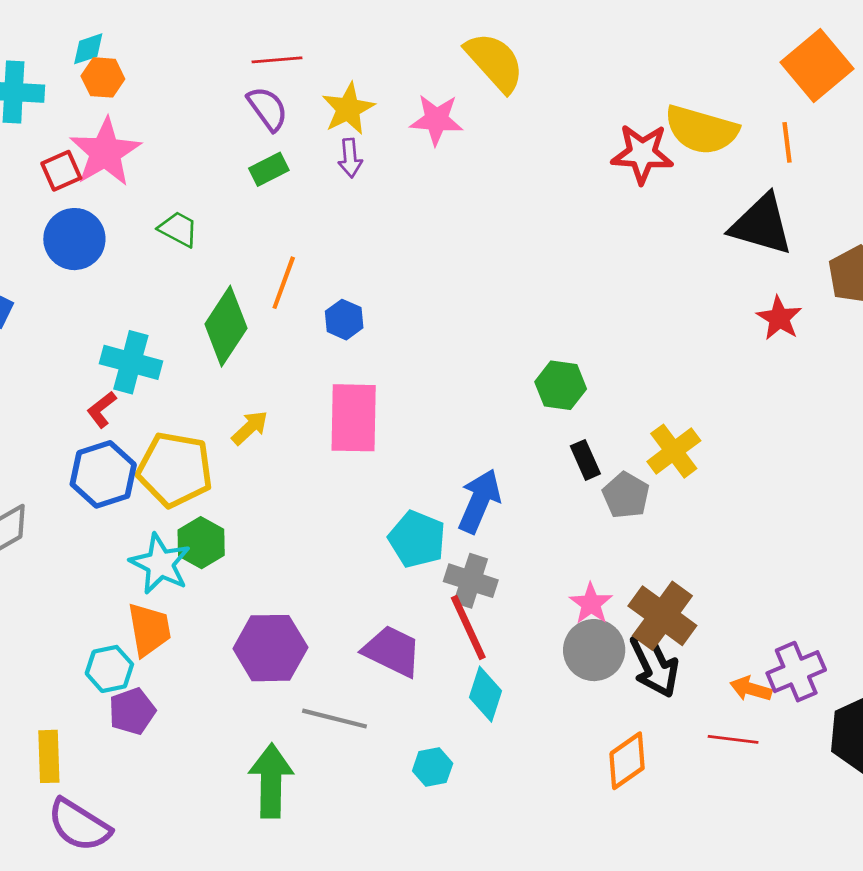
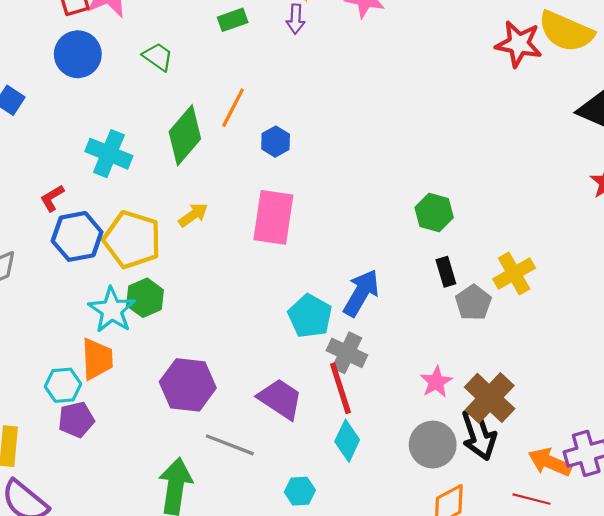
red L-shape: (102, 410) -> (52, 198), moved
gray circle: (594, 650) -> (433, 445), moved
orange arrow: (751, 689) -> (550, 462), size x1.4

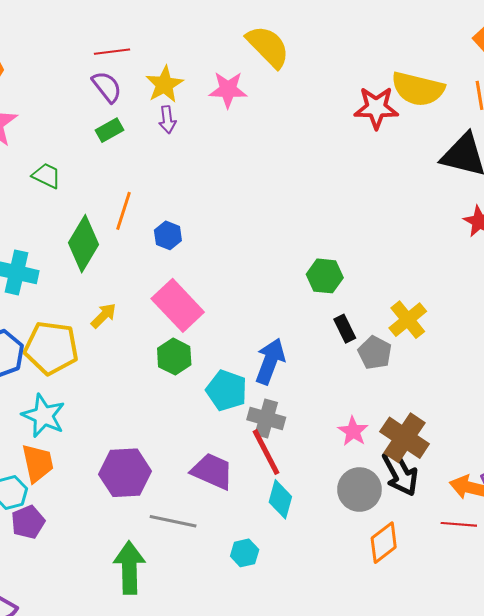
pink rectangle: (273, 217) -> (178, 305), turned -42
green hexagon: (145, 298) -> (174, 357), moved

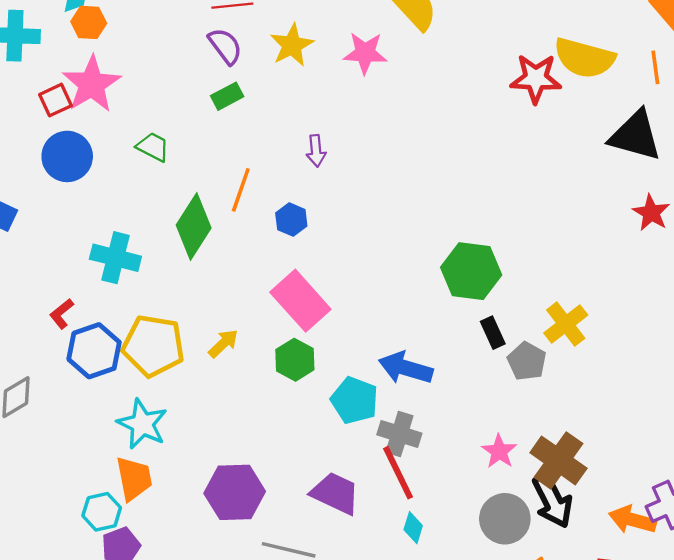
purple arrow: (167, 120) -> (316, 151), moved
green hexagon: (325, 276) -> (471, 271), size x1.4
yellow arrow: (104, 316) -> (223, 343), moved
blue arrow: (270, 361) -> (406, 368), turned -96
cyan diamond: (280, 499) -> (413, 528), size x0.7

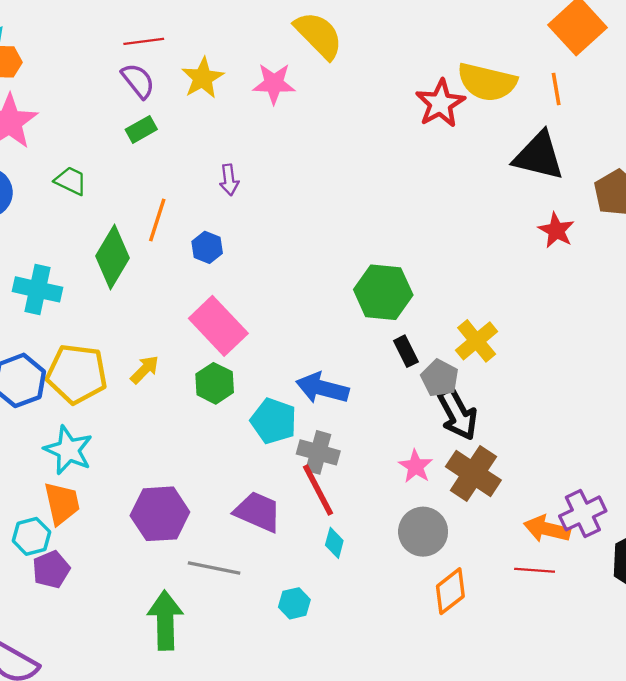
red star: (536, 78) -> (440, 103), turned -30
black arrow: (552, 501) -> (457, 414), moved

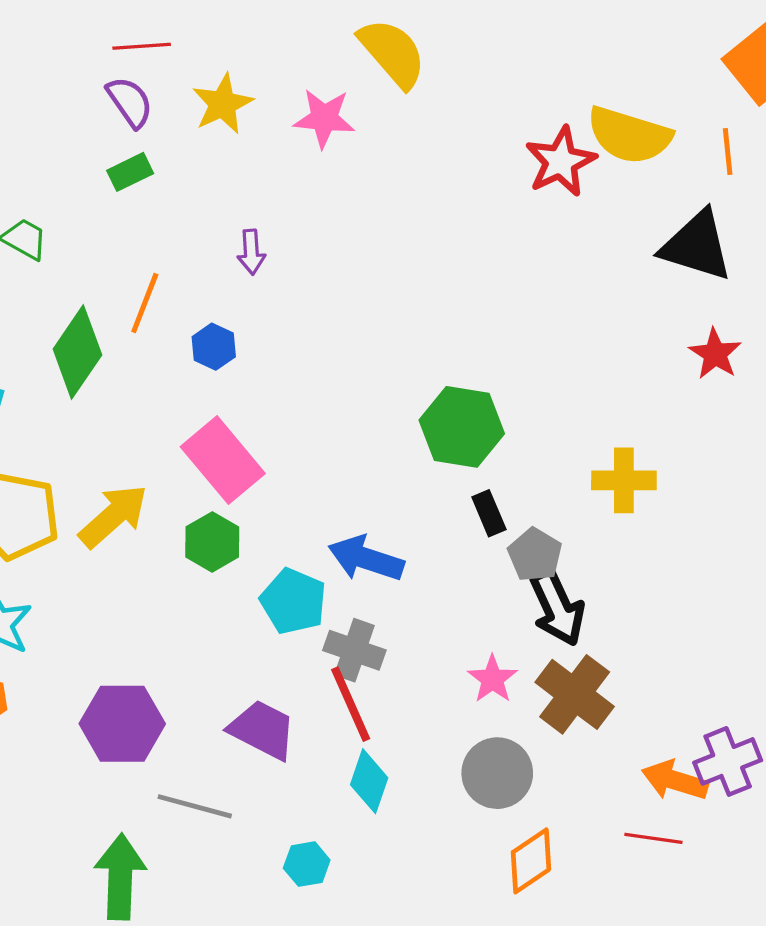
yellow cross: (477, 341) -> (624, 480), moved, turned 36
yellow arrow: (145, 370) -> (113, 516), size x1.6
cyan diamond: (334, 543) -> (369, 781), size x1.4

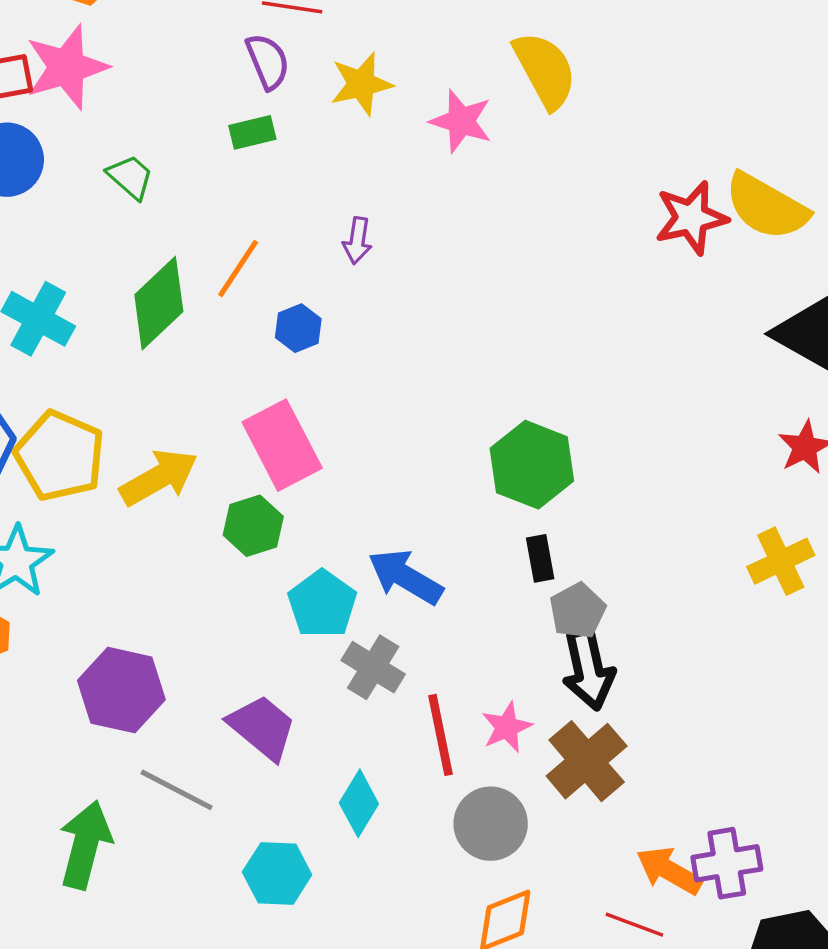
yellow cross: (624, 480) -> (781, 561), moved, turned -38
red line: (351, 704) -> (440, 735), moved
cyan hexagon: (307, 864) -> (277, 873), size x1.4

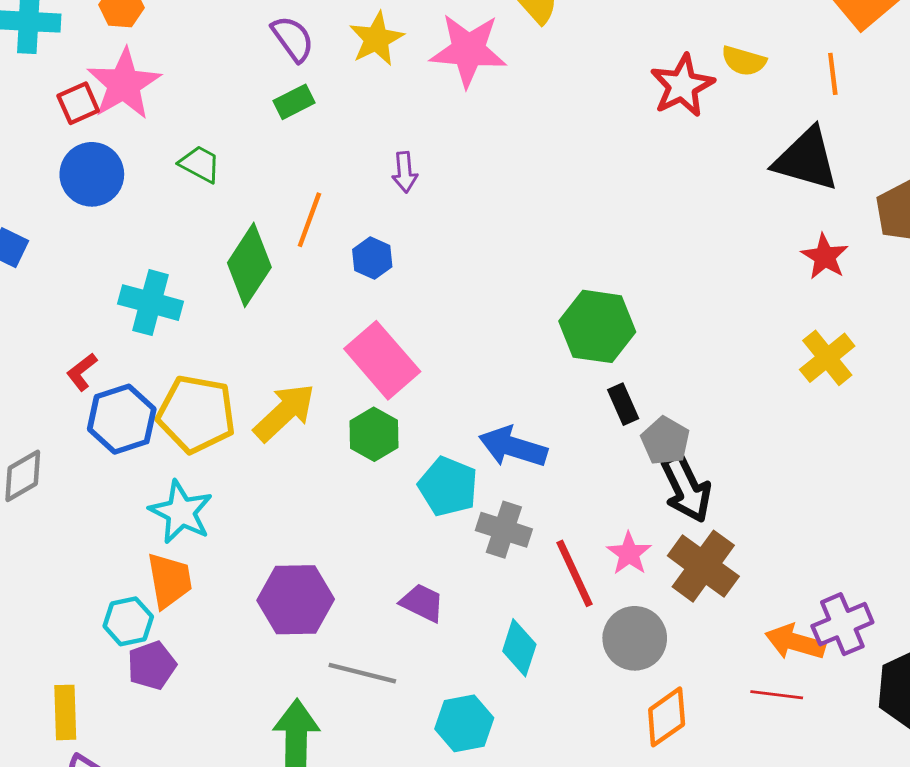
pink star: (461, 121) -> (468, 50), size x1.4
yellow semicircle: (767, 206) -> (744, 61), size x0.6
purple trapezoid: (262, 727) -> (422, 603), size x0.7

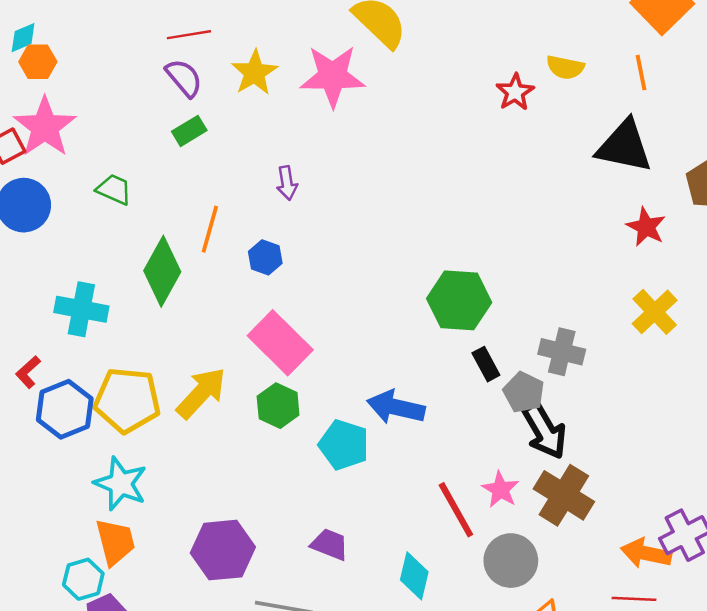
red star: (682, 86) -> (515, 92), size x0.7
gray cross: (504, 530) -> (562, 352), moved

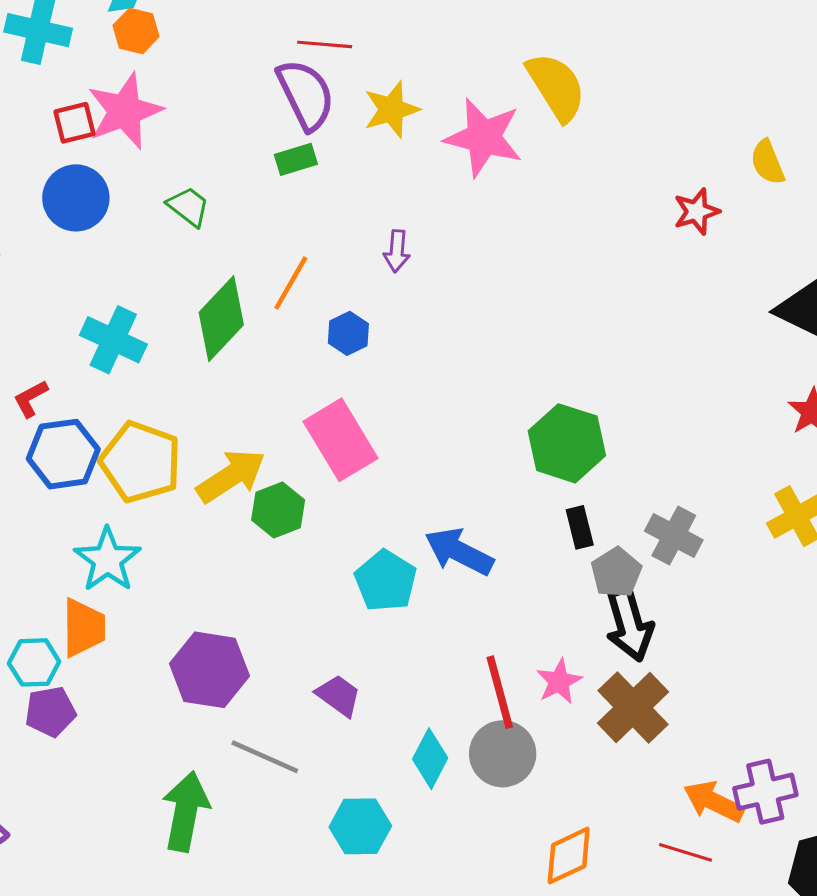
yellow semicircle: (565, 67) -> (768, 162), moved, turned 42
purple semicircle: (184, 78) -> (306, 95), size x1.4
green hexagon: (278, 406) -> (278, 510), moved
gray circle: (511, 561) -> (503, 754), moved

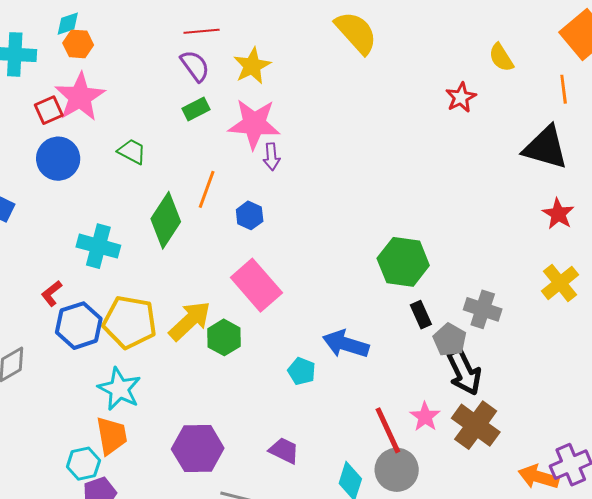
purple semicircle: (306, 95) -> (195, 66), size x0.7
pink star: (484, 137) -> (254, 124), moved
cyan pentagon: (386, 581) -> (302, 371), size x0.7

